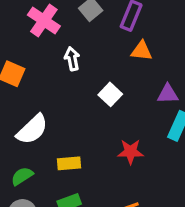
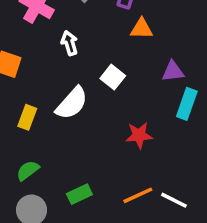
white semicircle: (32, 129) -> (72, 103), moved
yellow rectangle: (69, 163) -> (27, 117), moved, turned -60

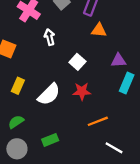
white semicircle: (72, 103) -> (49, 94), moved
red star: (139, 135) -> (82, 91), moved
orange line: (138, 195) -> (98, 121), moved

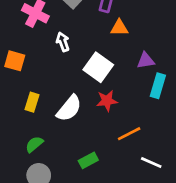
white square: (77, 62) -> (98, 67), size x1.5
green rectangle: (50, 140) -> (88, 160), moved

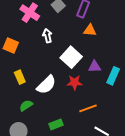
purple triangle: (146, 61) -> (95, 67), moved
yellow rectangle: (32, 102) -> (20, 77), turned -48
green semicircle: (34, 144) -> (26, 106), moved

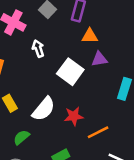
purple triangle: (95, 67) -> (99, 59), moved
red star: (75, 82) -> (74, 116), moved

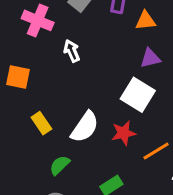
orange triangle: (90, 36) -> (146, 21), moved
white square: (70, 72) -> (138, 95), moved

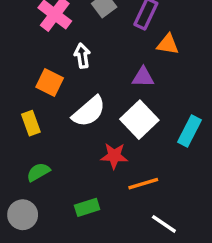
purple triangle: (150, 58) -> (143, 77), moved
orange square: (18, 77) -> (50, 82), moved
white semicircle: (85, 127) -> (89, 111), moved

